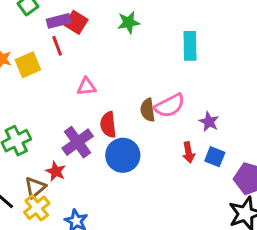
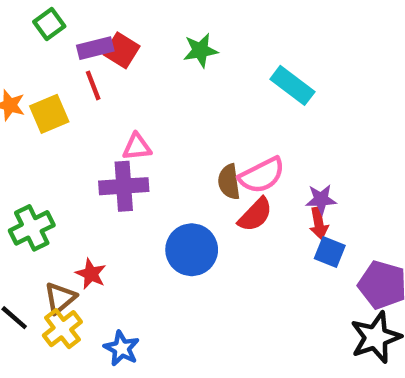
cyan rectangle: (190, 46) -> (292, 85), turned -52
purple star: (209, 122) -> (321, 199), turned -30
red semicircle: (108, 125) -> (255, 215), moved, turned -130
purple cross: (78, 142) -> (124, 186), moved, turned 32
red arrow: (189, 152) -> (319, 223), moved

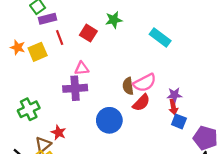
purple rectangle: (95, 48) -> (47, 19), moved
red square: (122, 50) -> (88, 33), moved

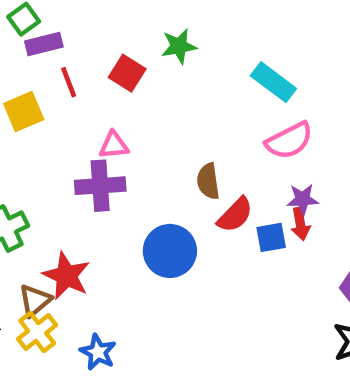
pink semicircle: (145, 83) -> (289, 141), moved
blue square: (179, 121) -> (271, 237), moved, turned -32
red star: (59, 132) -> (66, 276), size x1.5

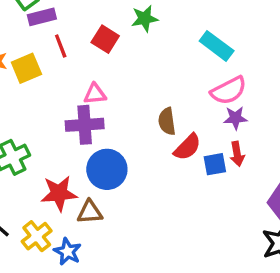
purple star: (303, 199) -> (235, 118), moved
blue circle: (170, 251) -> (107, 169), moved
red star: (66, 276) -> (59, 193), turned -30
brown triangle: (35, 300) -> (90, 212), moved, turned 36
blue star: (98, 352) -> (68, 252), moved

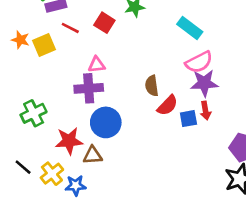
red line: (61, 46) -> (70, 28), turned -42
purple star: (235, 118) -> (204, 83), size x1.5
blue star: (68, 252) -> (76, 185), turned -30

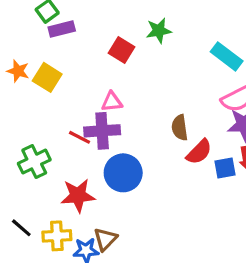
red line: (70, 28) -> (79, 137), moved
yellow square: (44, 45) -> (47, 77), turned -35
brown triangle: (93, 155) -> (105, 239), moved, turned -42
yellow cross: (52, 174) -> (57, 236), turned 35

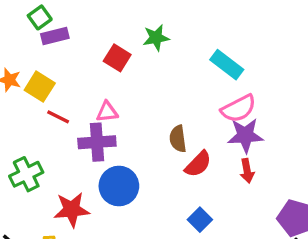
red line: (79, 137) -> (58, 117), moved
blue square: (225, 168) -> (200, 220), moved, turned -35

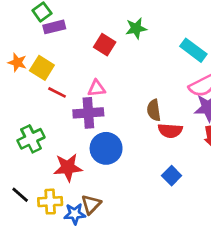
red semicircle: (198, 164) -> (170, 131), turned 50

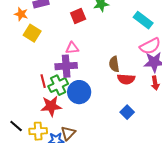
red square: (105, 45) -> (78, 16), turned 35
orange star: (17, 62) -> (21, 14), moved
red line: (57, 92) -> (43, 81), moved, turned 48
green cross: (31, 139) -> (58, 85), moved

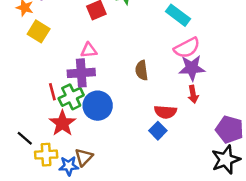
red semicircle: (126, 79) -> (165, 112), moved
red star: (51, 106) -> (62, 123), turned -30
black line: (16, 126) -> (25, 138), moved

